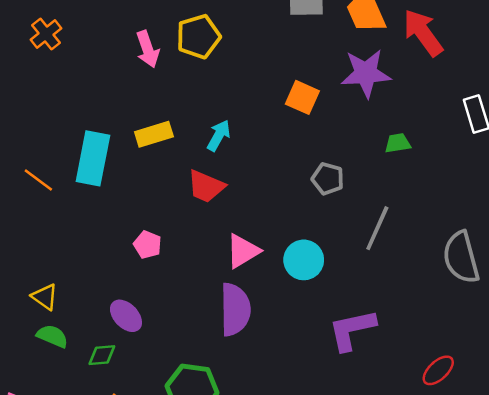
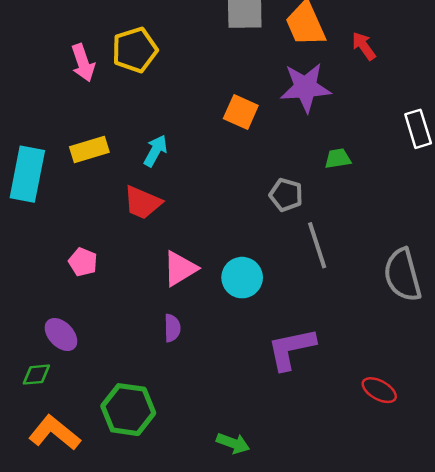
red arrow: (423, 33) -> (364, 46), size x0.6
gray pentagon: (328, 179) -> (286, 195), moved
gray line: (377, 228) -> (317, 245), turned -42
purple semicircle: (235, 309) -> (172, 328), size x0.5
red ellipse: (438, 370) -> (379, 390), turned 72

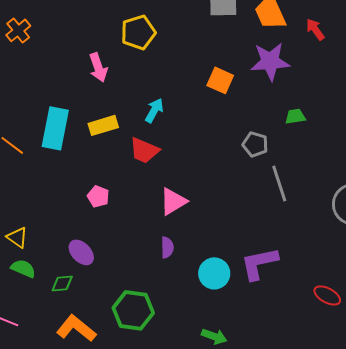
pink arrow: (83, 63) -> (98, 67), moved
yellow rectangle: (89, 150) -> (103, 125), moved
cyan circle: (242, 278) -> (214, 273), moved

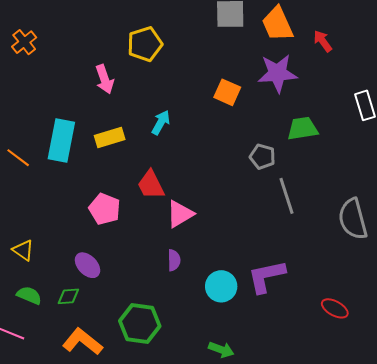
green trapezoid: (295, 116) -> (303, 129), size x1.5
red trapezoid: (144, 150) -> (151, 185), moved, turned 40
pink pentagon: (98, 196) -> (105, 209), size x1.4
green semicircle: (23, 268) -> (29, 295), moved

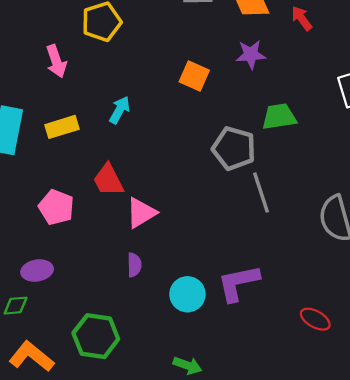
purple star: (277, 73) -> (251, 55), size x0.7
gray pentagon: (262, 157) -> (234, 148), size x1.5
purple ellipse: (88, 265) -> (37, 271), turned -56

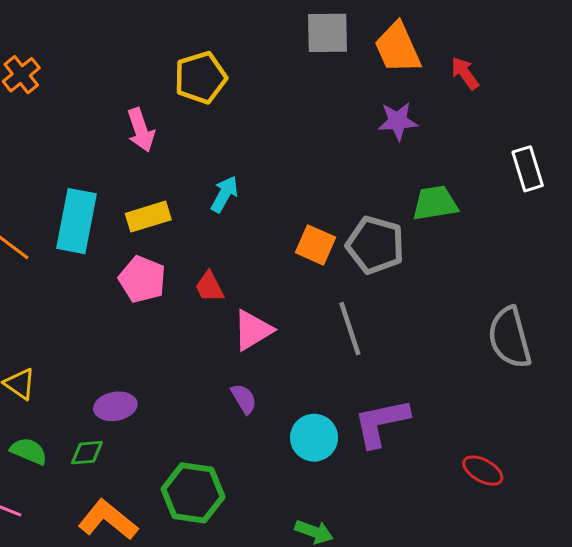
orange square: (194, 76) -> (316, 245), moved
red trapezoid: (108, 180) -> (209, 287), size x0.7
gray line: (261, 192) -> (350, 329), moved
pink pentagon: (56, 207) -> (142, 279), moved
purple semicircle: (134, 265) -> (244, 399), turned -30

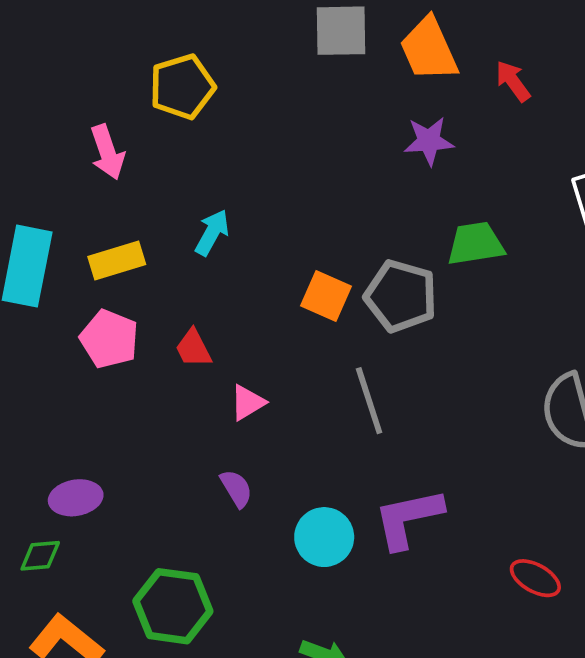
pink triangle: (253, 330) -> (248, 403), size x0.7

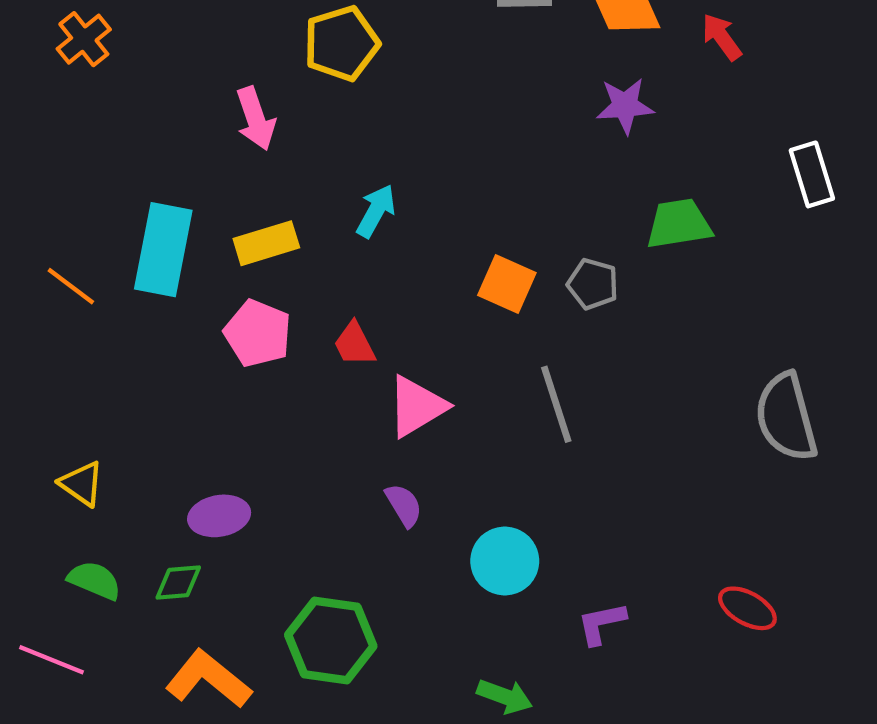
gray pentagon: (401, 296) -> (593, 284), size x0.6
pink triangle: (248, 403) -> (417, 406), size x1.5
purple L-shape: (408, 518) -> (601, 623), moved, size x0.6

